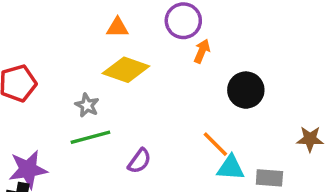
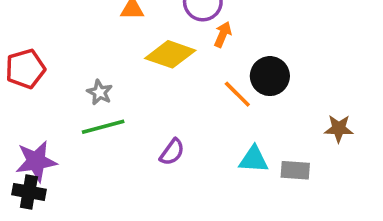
yellow diamond: (126, 70) -> (170, 54), moved
orange line: (215, 144) -> (237, 94), moved
purple semicircle: (139, 161) -> (172, 152), moved

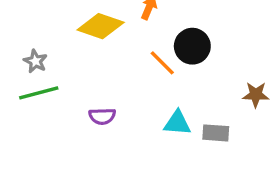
purple semicircle: (172, 152) -> (102, 116), turned 52

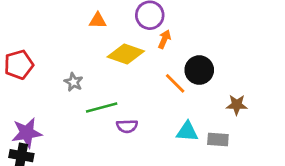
green line: (39, 93) -> (102, 107), moved
brown star: (256, 95) -> (237, 105), moved

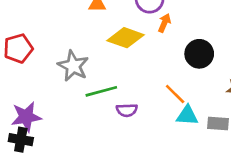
gray star: (74, 82) -> (73, 66), size x1.6
orange line: (175, 83) -> (175, 94), moved

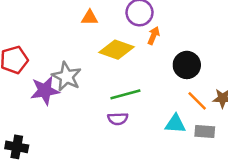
green line: (101, 91) -> (125, 94), moved
orange line: (175, 94) -> (197, 101), moved
purple star: (26, 117) -> (45, 91), moved

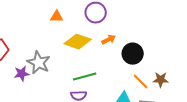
orange arrow: (154, 36) -> (109, 40), moved, turned 40
purple star: (45, 91) -> (22, 74), size x0.7

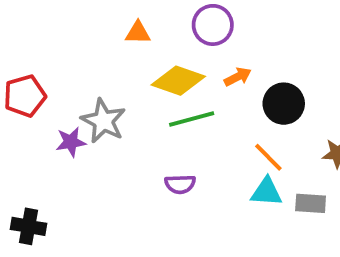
green line: (85, 77) -> (192, 119), moved
orange line: (141, 82) -> (268, 157), moved

